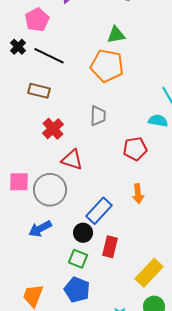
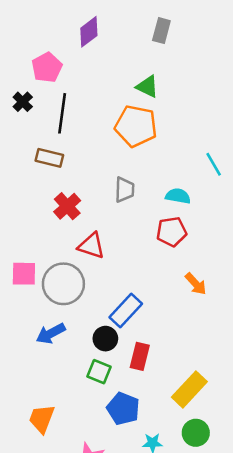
green triangle: (116, 35) -> (147, 87), turned 36
black line: (49, 56) -> (62, 113), turned 72
cyan semicircle: (158, 121) -> (178, 196), moved
orange arrow: (138, 194) -> (196, 284), moved, turned -36
blue pentagon: (77, 290) -> (123, 409), moved

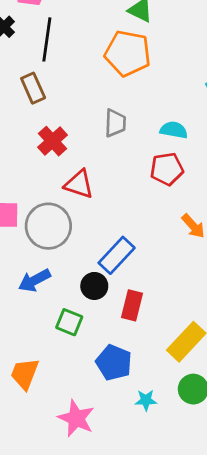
brown rectangle: (49, 158) -> (33, 88), turned 52
green square: (99, 372) -> (69, 322), moved

